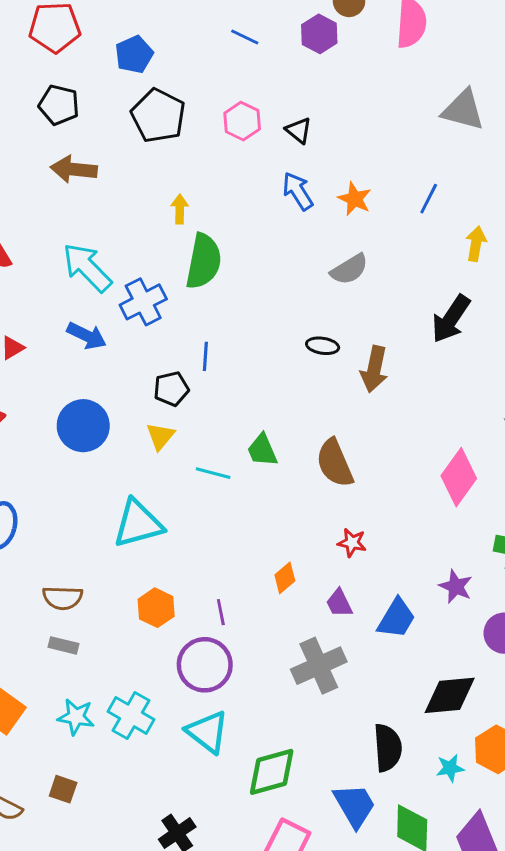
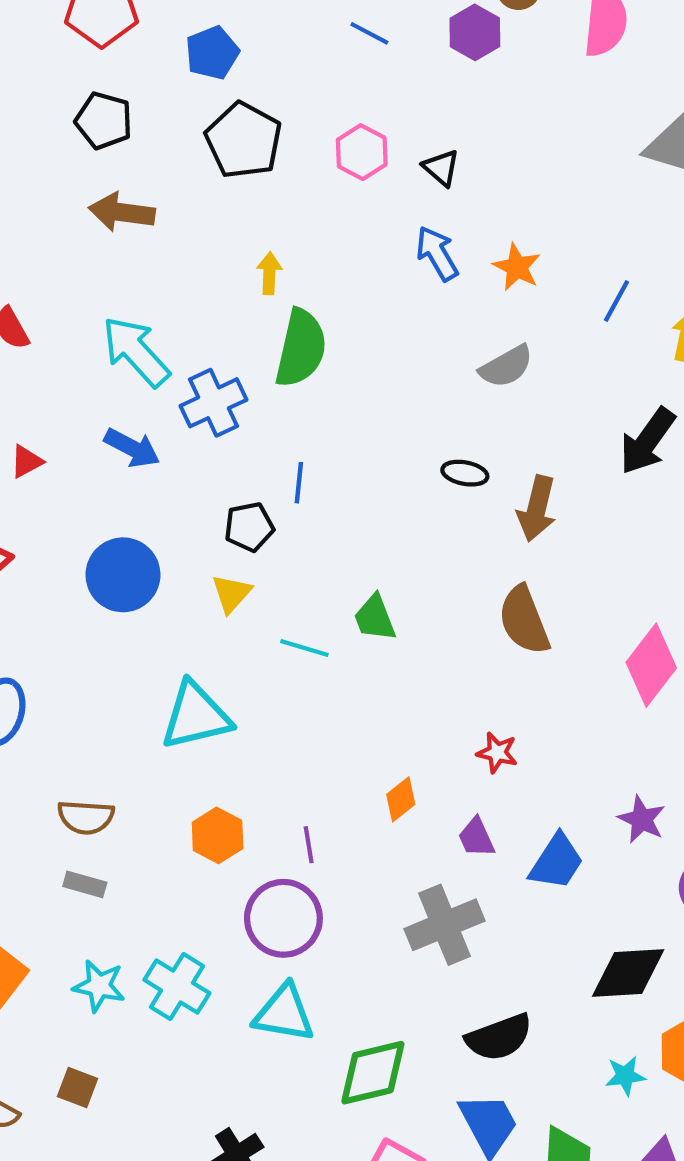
blue line: (429, 199) -> (617, 301), moved
brown semicircle: (335, 463) -> (524, 620), moved
cyan triangle: (207, 732) -> (284, 1013), turned -30
black semicircle: (388, 748) -> (499, 1037), moved, turned 72

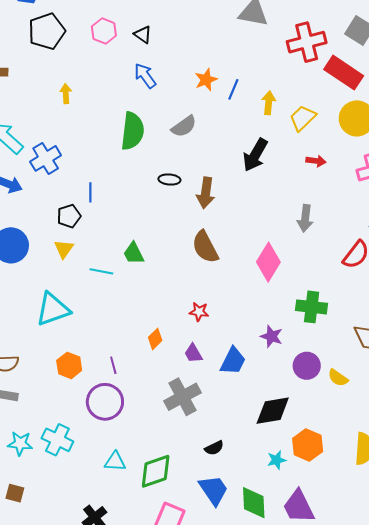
black pentagon: (244, 140) -> (47, 31), turned 30
orange star: (517, 267) -> (206, 80), moved, turned 30
green semicircle: (301, 348) -> (132, 131), moved
cyan triangle: (284, 1013) -> (115, 462), moved, size x0.7
black semicircle: (499, 1037) -> (214, 448), size x0.6

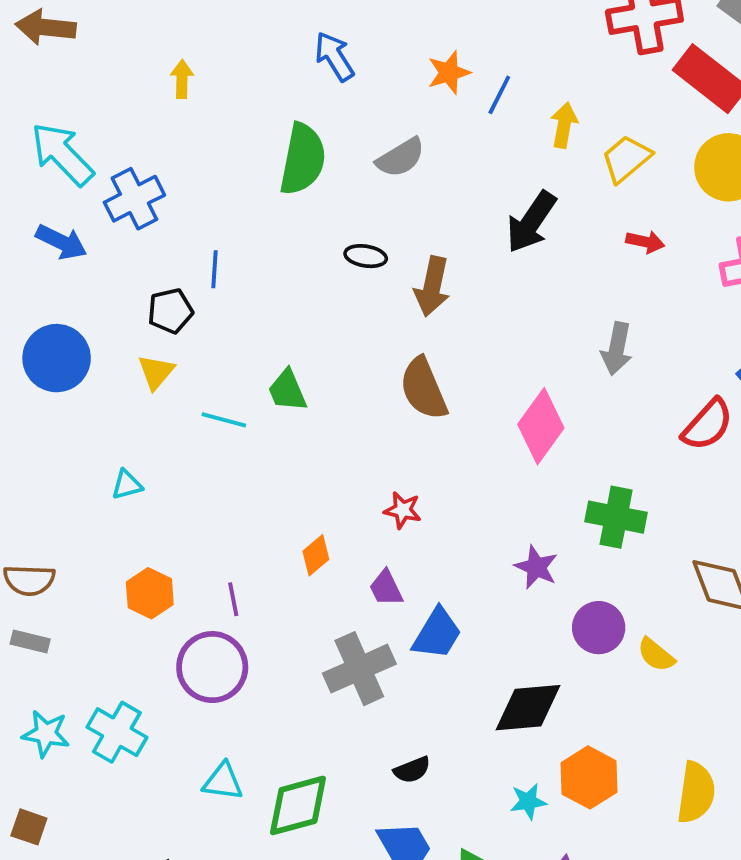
cyan triangle: (53, 309) -> (127, 485), size x0.5
blue trapezoid: (233, 361) -> (437, 634), moved

